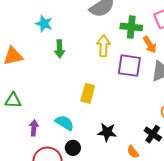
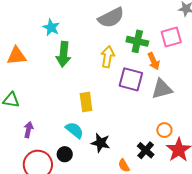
green arrow: (59, 49) -> (64, 54), size x1.4
yellow rectangle: (88, 93) -> (86, 102), turned -30
cyan semicircle: (64, 123) -> (74, 130), moved

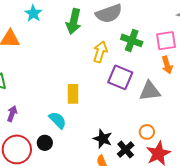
cyan star: (51, 27) -> (33, 13), moved
green arrow: (64, 54) -> (74, 21), moved
orange arrow: (154, 61) -> (167, 65), moved
black star: (101, 143) -> (103, 139), moved

